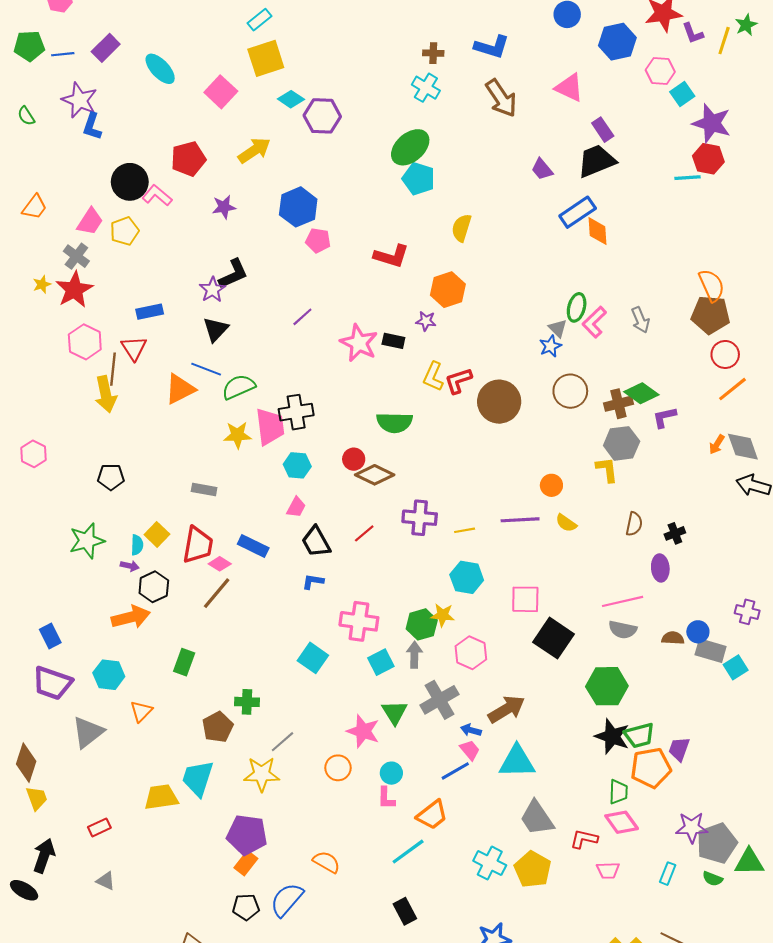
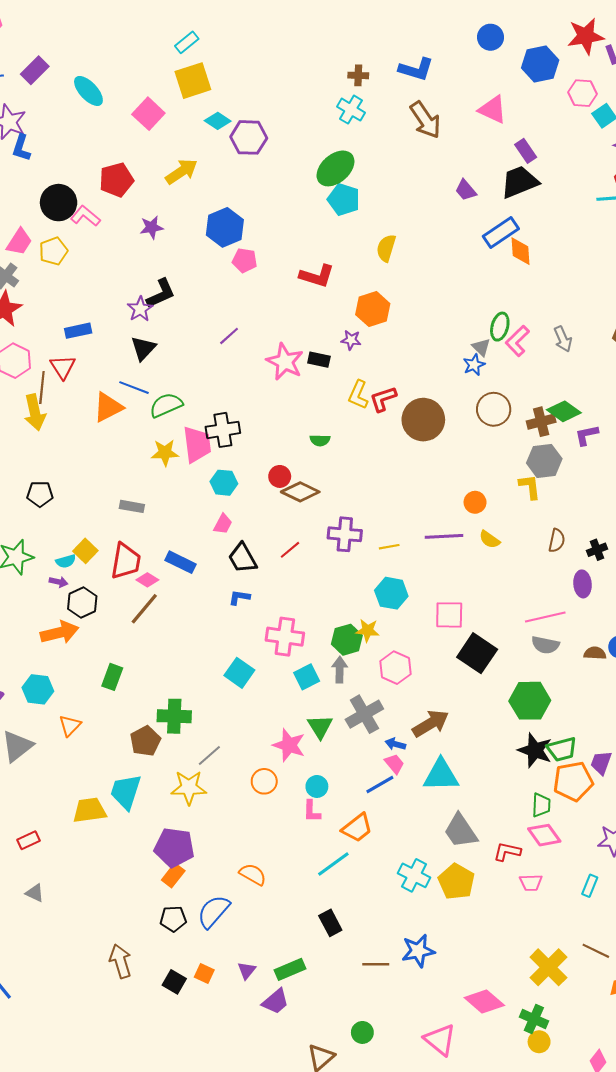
green semicircle: (394, 423) -> (320, 440), size x0.6
cyan semicircle: (137, 545) -> (66, 561), turned 72
green cross: (247, 702) -> (174, 716), size x1.4

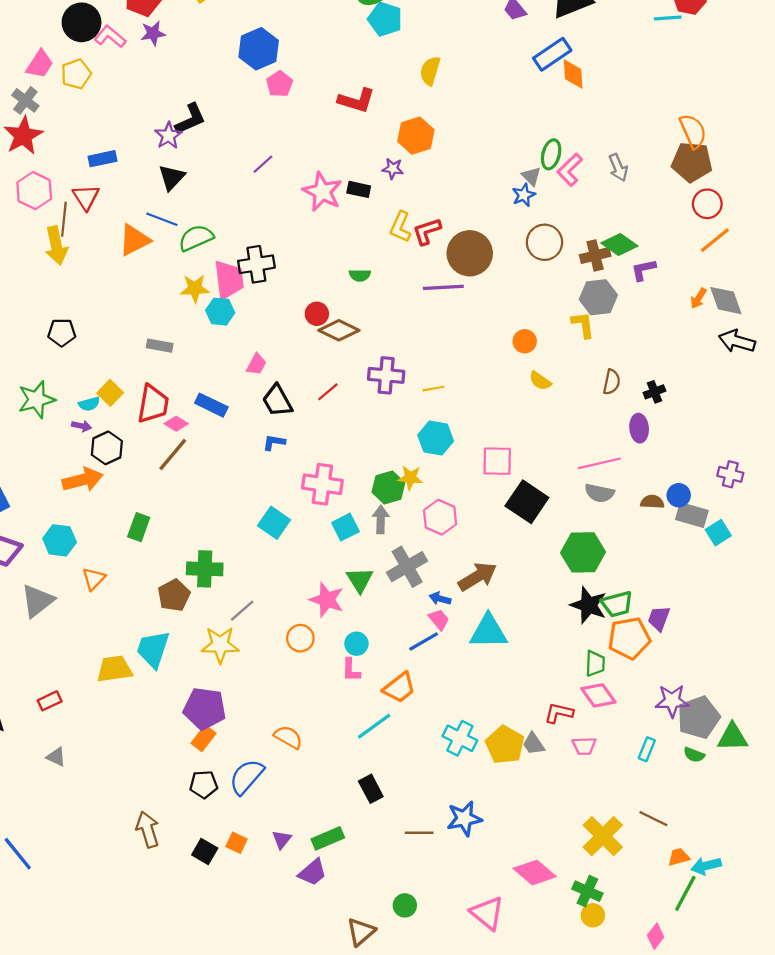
purple star: (152, 227) -> (153, 33), moved
pink pentagon: (245, 260) -> (279, 84), turned 30
cyan hexagon: (224, 483) -> (220, 312), moved
purple line: (444, 536) -> (443, 287), moved
gray trapezoid: (461, 831) -> (534, 744), moved, size x0.6

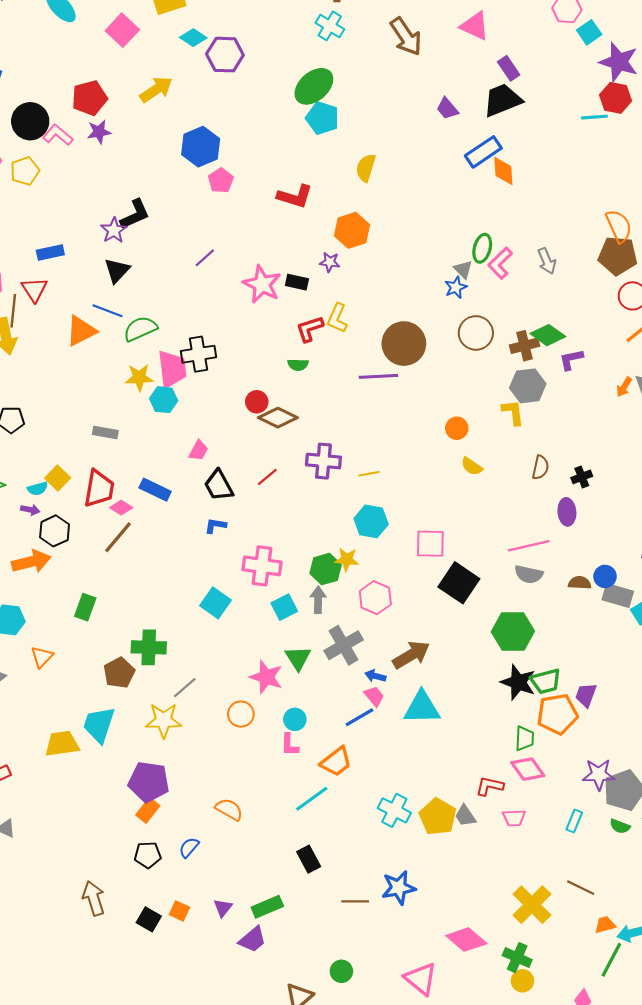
red L-shape: (427, 231) -> (310, 329), moved
blue semicircle: (246, 777) -> (189, 847), size x0.6

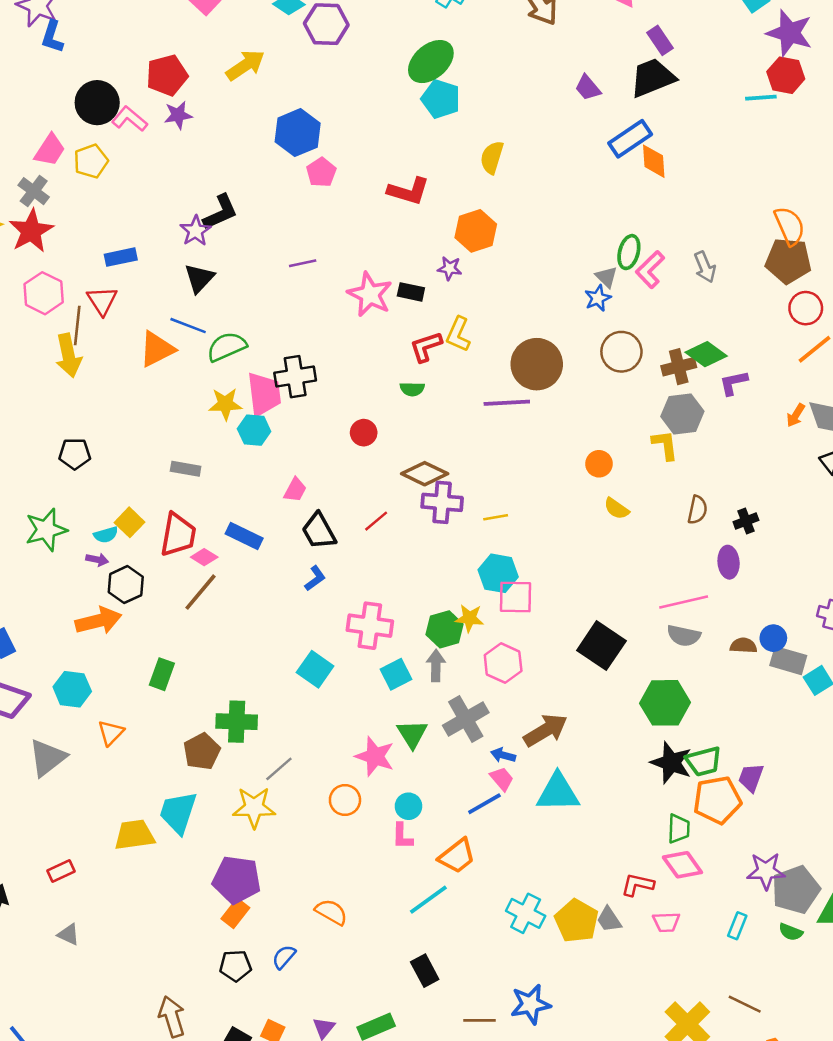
purple line: (205, 258) -> (303, 263), turned 30
brown diamond: (278, 418) -> (425, 474), moved
blue L-shape: (215, 526) -> (315, 578), turned 135
pink square: (430, 544) -> (516, 597), moved

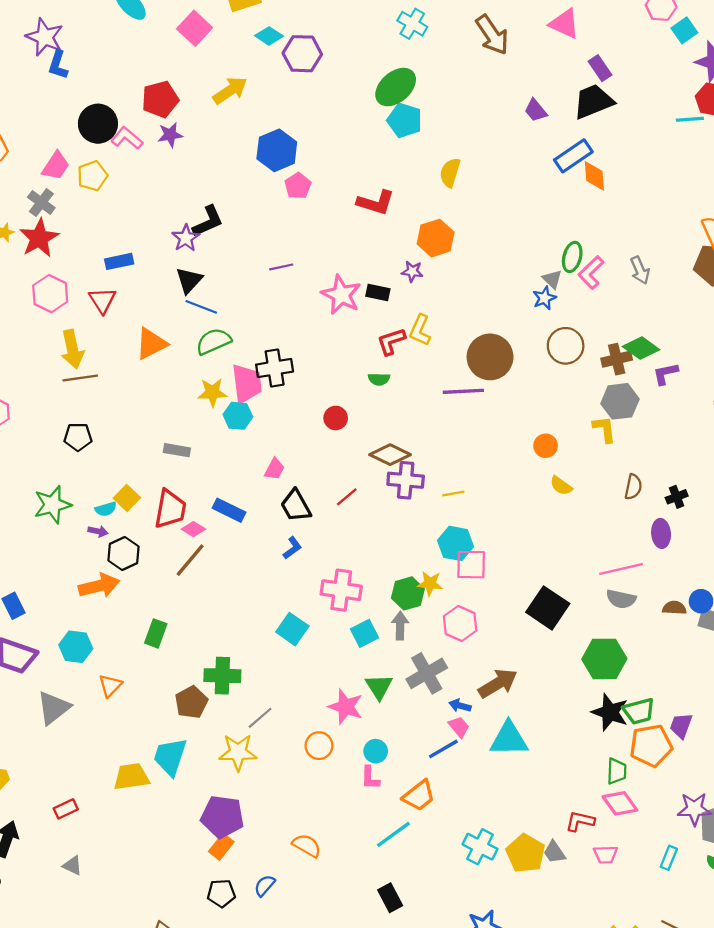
brown line: (77, 326) -> (80, 378), moved, turned 76
blue line: (188, 326) -> (201, 307), moved

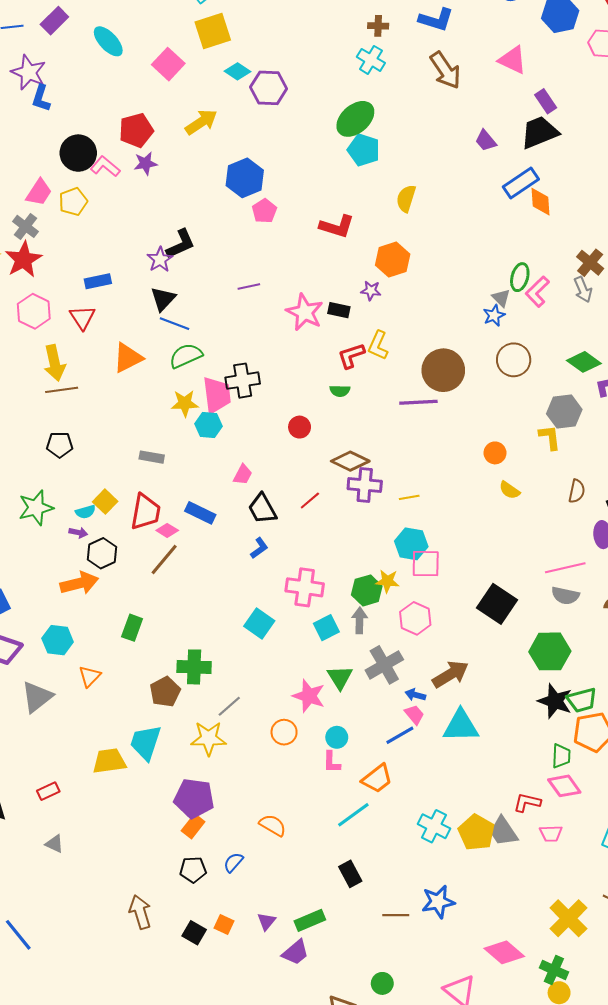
brown cross: (617, 359) -> (590, 263), moved, turned -36
gray trapezoid: (554, 852) -> (503, 831), size x1.4

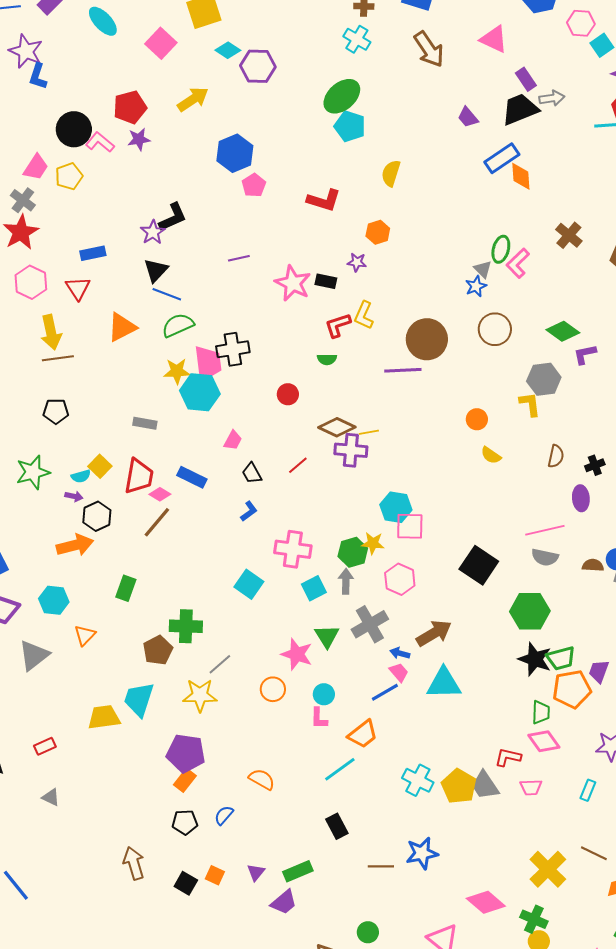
orange hexagon: (393, 260) -> (378, 232), size x0.7
gray arrow: (583, 290) -> (552, 98), moved, turned -75
cyan hexagon: (209, 425) -> (200, 392), size x1.5
yellow line: (409, 497) -> (369, 432), moved
black trapezoid: (262, 509) -> (252, 473), size x0.7

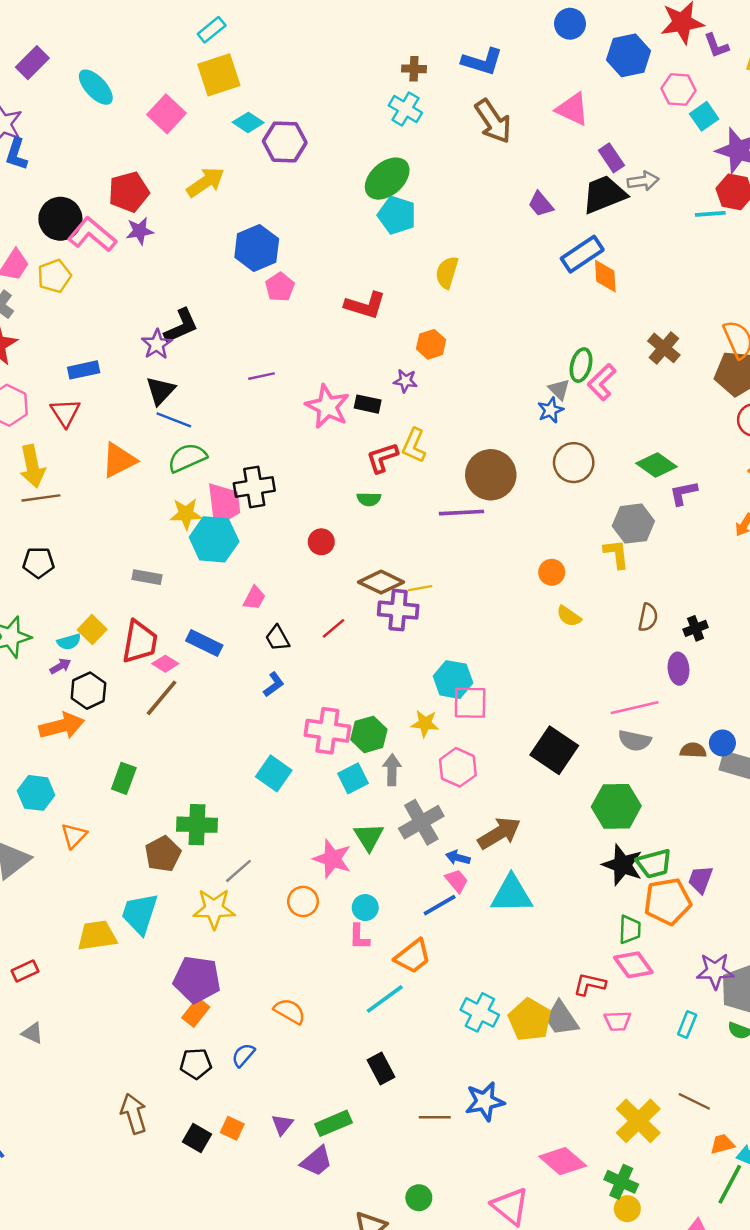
pink L-shape: (100, 142) -> (92, 235), size x1.4
purple arrow: (74, 496) -> (60, 666), turned -42
green hexagon: (353, 552) -> (369, 734), moved

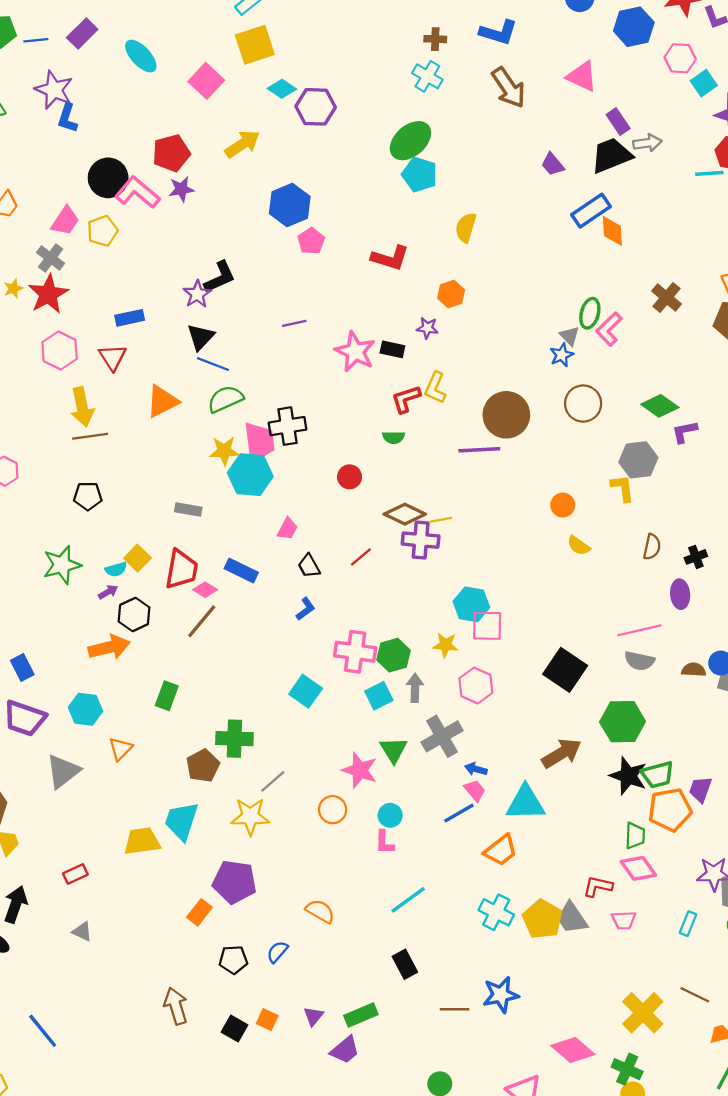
brown arrow: (499, 833) -> (562, 753), moved
orange trapezoid: (413, 956) -> (501, 850), moved
orange rectangle: (196, 1012) -> (199, 912), moved

